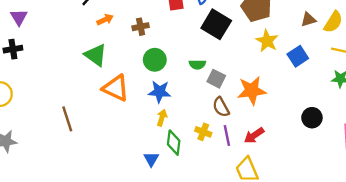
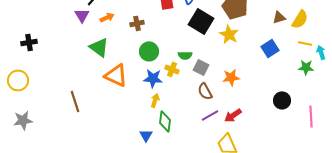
purple triangle: (19, 17) -> (82, 15), moved
yellow star: (267, 41) -> (229, 34), moved
orange star: (252, 91) -> (231, 77), size x0.7
yellow cross: (203, 132) -> (172, 69), moved
purple line: (227, 135) -> (210, 115), turned 72

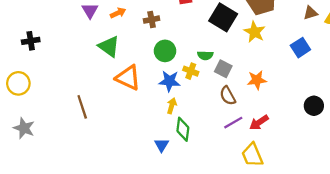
gray star: (23, 120) -> (24, 128), turned 30

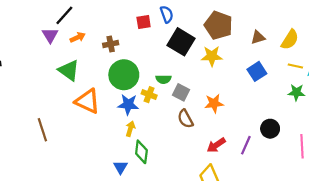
brown triangle: (311, 13) -> (258, 37), moved
yellow star: (255, 32) -> (212, 56), turned -30
green circle: (165, 51) -> (124, 75), size x1.4
purple line: (233, 123) -> (246, 145), moved, turned -36

